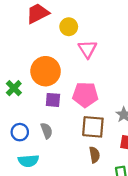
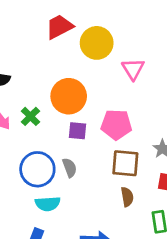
yellow circle: (69, 27) -> (97, 43), size x1.5
pink triangle: (87, 49) -> (133, 69), moved
blue circle: (20, 132) -> (37, 169), size x1.6

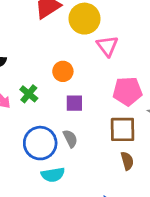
pink triangle: (133, 69) -> (107, 46), moved
orange circle: (69, 96) -> (63, 71), size x0.6
pink pentagon: (116, 125) -> (127, 91), moved

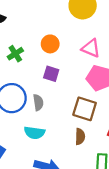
pink triangle: (107, 46) -> (91, 48), moved, turned -48
cyan semicircle: (53, 175) -> (34, 133), moved

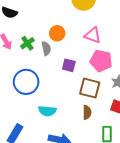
purple square: (51, 74) -> (69, 65), moved
gray semicircle: (38, 102) -> (46, 48), moved

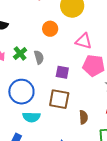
orange circle: (57, 33) -> (50, 29), moved
brown square: (90, 88) -> (59, 99), moved
cyan semicircle: (47, 111) -> (31, 117), moved

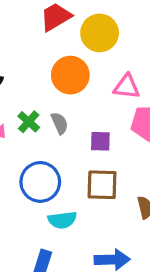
orange circle: (50, 29) -> (70, 75), size x1.5

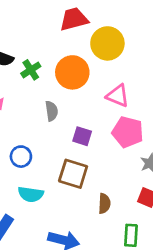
green cross: (29, 122) -> (31, 70), moved
blue circle: (40, 182) -> (21, 157), size x0.6

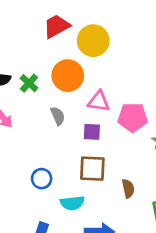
pink triangle: (118, 96) -> (99, 101), moved
blue circle: (21, 157) -> (42, 179), moved
cyan semicircle: (31, 194) -> (72, 203), moved

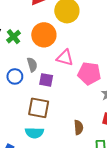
purple square: (92, 132) -> (46, 80), moved
brown square: (92, 169) -> (39, 108), moved
blue circle: (42, 179) -> (15, 76), moved

